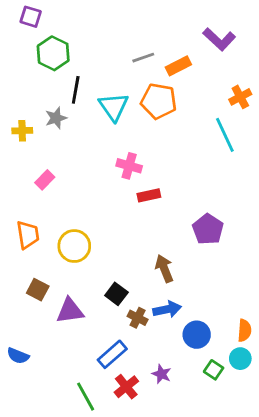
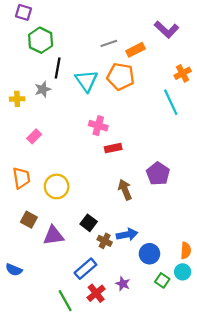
brown arrow: (164, 269) -> (125, 190), moved

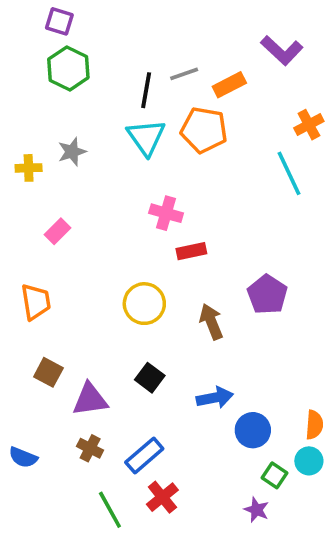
purple square: (23, 12) -> (59, 21), moved
black line: (58, 68) -> (146, 90), moved
yellow circle: (57, 186) -> (144, 304), moved
brown cross: (105, 241) -> (90, 448), moved
purple star: (123, 284) -> (256, 510), moved

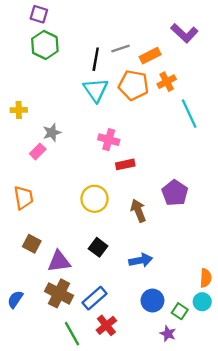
orange cross: (309, 125) -> (167, 82), moved
gray star: (72, 152) -> (52, 133), moved
blue circle: (253, 430) -> (152, 301), moved
brown cross: (90, 448) -> (59, 293), size x1.6
blue semicircle: (23, 457) -> (15, 299), turned 102

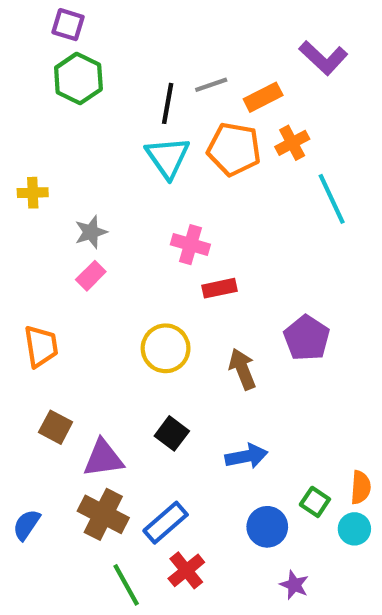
pink rectangle: (38, 151) -> (91, 276), moved
green square: (180, 311) -> (315, 502), moved

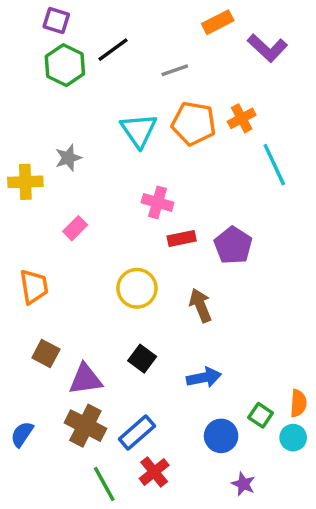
orange rectangle: (263, 97) -> (218, 22), moved
black line: (168, 103) -> (113, 50), moved, turned 44
yellow cross: (33, 193) -> (25, 182), moved, size x1.4
gray star: (91, 232) -> (68, 158), moved
purple pentagon: (307, 338) -> (233, 245), moved

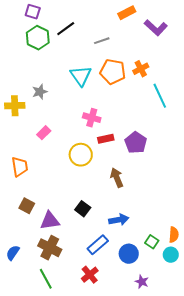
yellow circle: (137, 288) -> (81, 155), moved
blue rectangle: (137, 432) -> (98, 245), moved
green line: (104, 484) -> (46, 279), moved

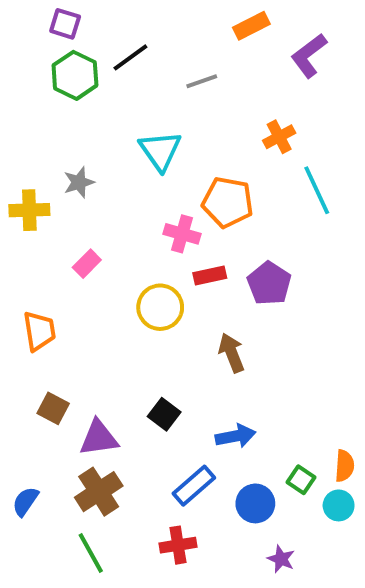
purple L-shape: (156, 28) -> (309, 55), turned 100
orange pentagon: (113, 72) -> (228, 202), moved
brown cross: (50, 248) -> (99, 492), turned 30
red cross: (90, 275) -> (178, 545), turned 30

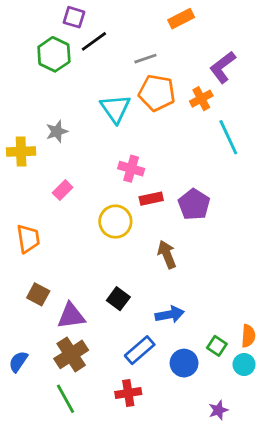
purple square: (65, 24) -> (74, 17), moved
purple L-shape: (309, 55) -> (223, 67), moved
orange pentagon: (228, 202) -> (157, 93), moved
purple star: (281, 559) -> (218, 410), moved, turned 30

